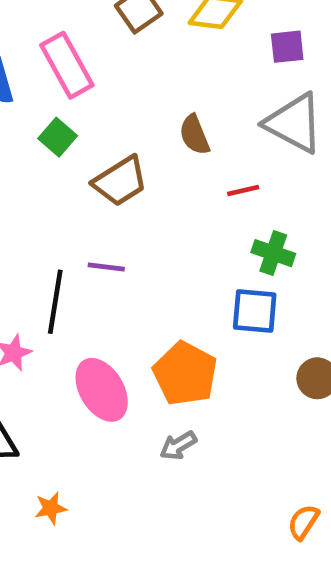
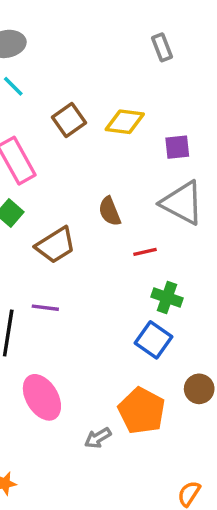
blue square: (255, 311) -> (154, 340), turned 30
orange pentagon: (185, 374) -> (142, 411), moved

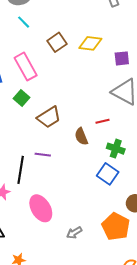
brown semicircle: (110, 211) -> (81, 136), moved
orange pentagon: (142, 411) -> (116, 227), moved

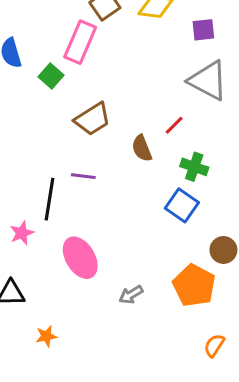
pink rectangle: (26, 67) -> (80, 42), moved, turned 52
green square: (22, 98) -> (51, 76), moved
red line: (103, 121) -> (174, 125), turned -32

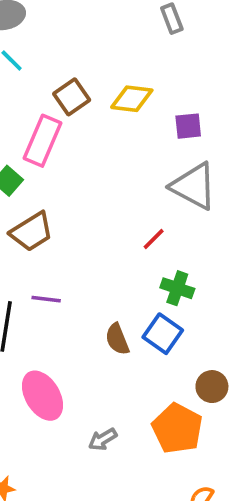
brown trapezoid: (93, 119) -> (32, 232), moved
brown semicircle: (142, 148) -> (117, 339), moved

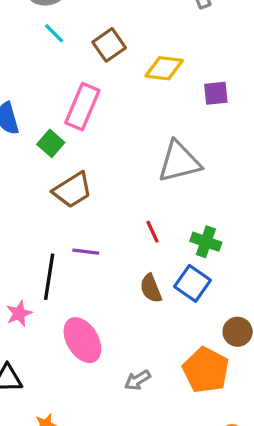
brown square: (72, 97) -> (109, 45), moved
gray triangle: (194, 186) -> (179, 162), moved, turned -42
red line: (154, 239) -> (152, 232), moved, turned -70

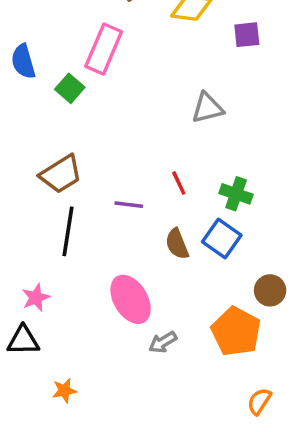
gray triangle: (179, 162) -> (207, 108), size x0.7
brown trapezoid: (72, 190) -> (61, 174), moved
purple line: (86, 252) -> (129, 205), moved
pink star: (19, 313) -> (36, 298), moved
pink ellipse: (82, 340) -> (131, 299), moved

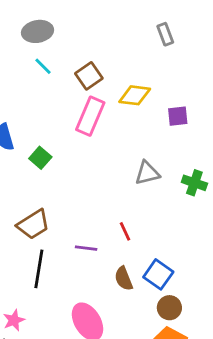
pink rectangle: (104, 49) -> (90, 116), moved
green cross: (236, 194) -> (194, 183), moved
brown circle: (270, 290) -> (169, 308), moved

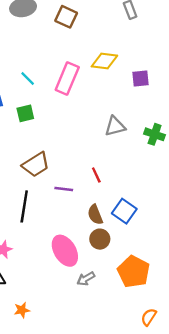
cyan line: (43, 66) -> (28, 78), moved
brown square: (89, 76) -> (66, 17), moved, turned -30
green square: (40, 158) -> (25, 113), turned 36
brown trapezoid: (33, 224) -> (36, 165), moved
brown circle: (169, 308) -> (100, 239), moved

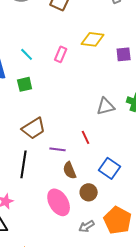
pink rectangle: (67, 78) -> (61, 54), size x0.6
gray triangle: (115, 126) -> (106, 106), moved
brown semicircle: (95, 215) -> (70, 170), moved
gray arrow: (86, 279) -> (87, 226), moved

